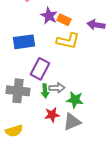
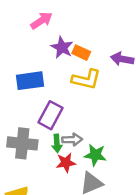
red star: (52, 115) -> (66, 163), moved

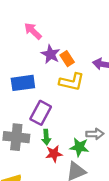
pink arrow: (42, 21) -> (33, 31), turned -102
orange rectangle: (81, 53) -> (67, 59), turned 32
gray arrow: (72, 140) -> (95, 134), moved

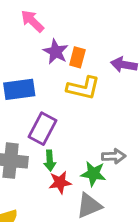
orange rectangle: (67, 59) -> (77, 57), turned 48

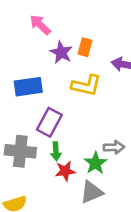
orange rectangle: (77, 57) -> (85, 47), moved
green star: (93, 174) -> (95, 163), turned 30

